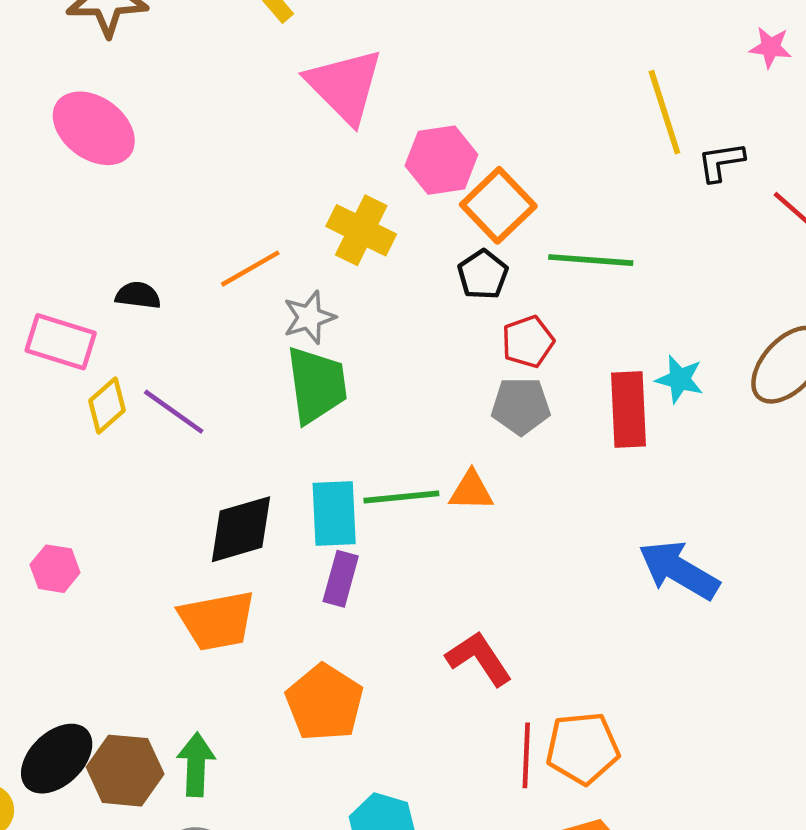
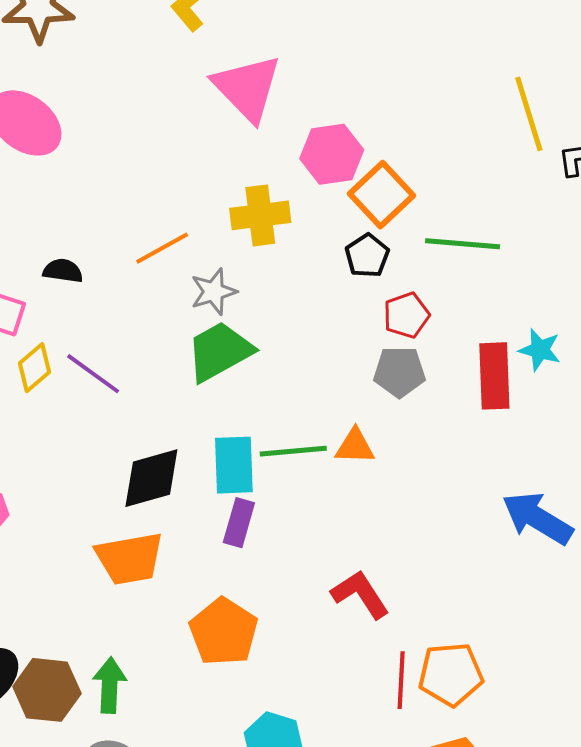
yellow cross: (361, 230) -> (260, 215), turned -34
green trapezoid: (317, 385) -> (220, 351), turned -112

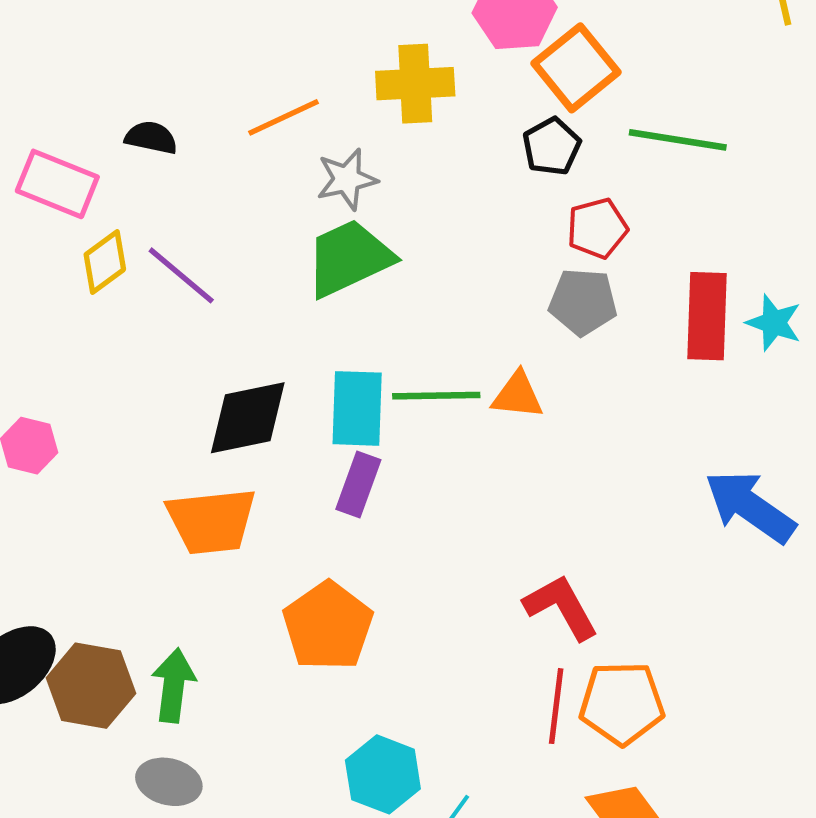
cyan star: (540, 350) -> (774, 323), moved
red L-shape: (360, 594) -> (561, 607), moved

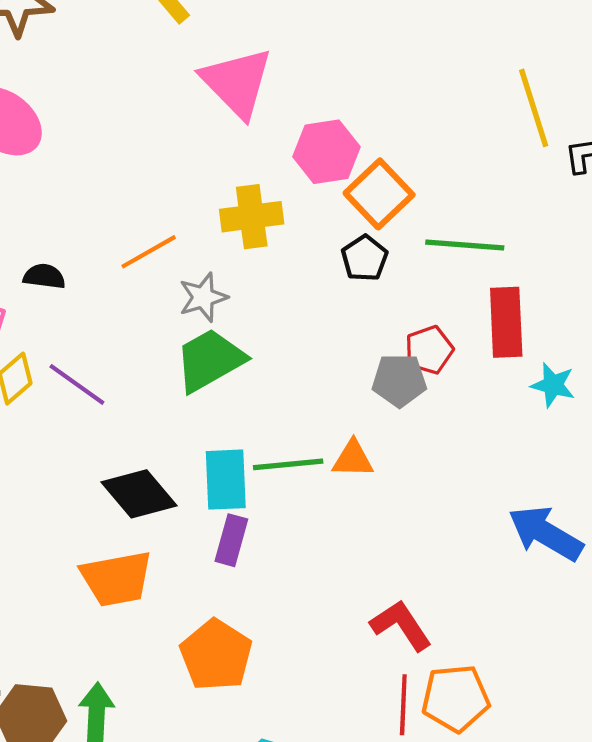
red pentagon: (597, 228) -> (429, 350), moved
red rectangle: (707, 316) -> (506, 322), moved
black diamond: (248, 418) -> (139, 494), turned 66

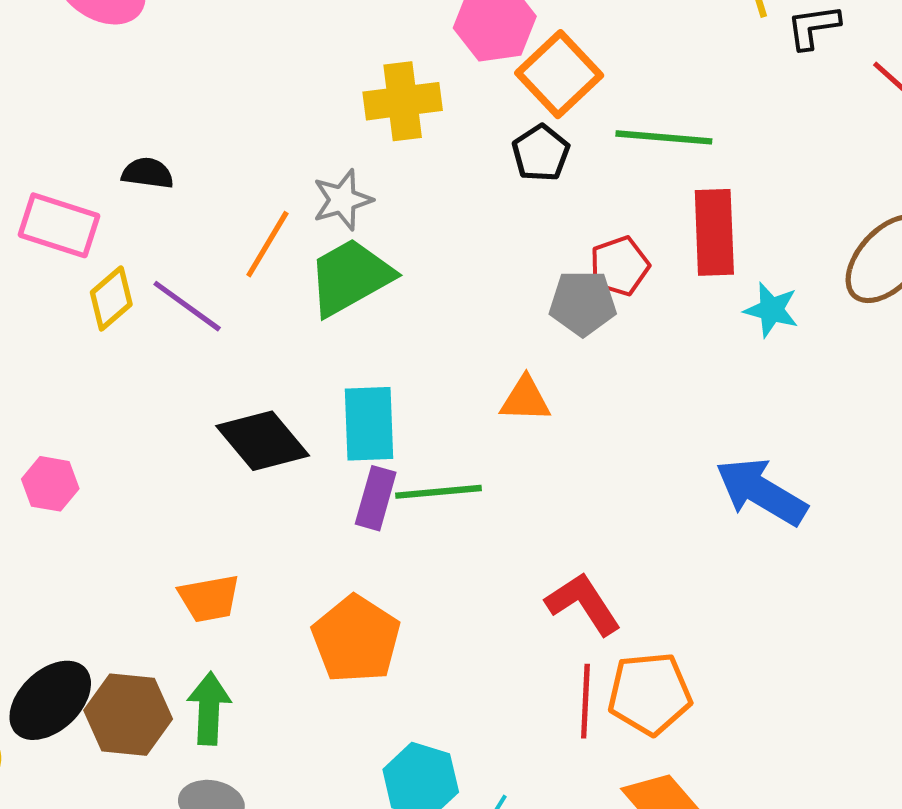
orange line: (149, 252) -> (267, 244), moved, turned -30
green line: (288, 464) -> (438, 492), moved
orange trapezoid: (117, 579) -> (209, 598), moved, size x0.7

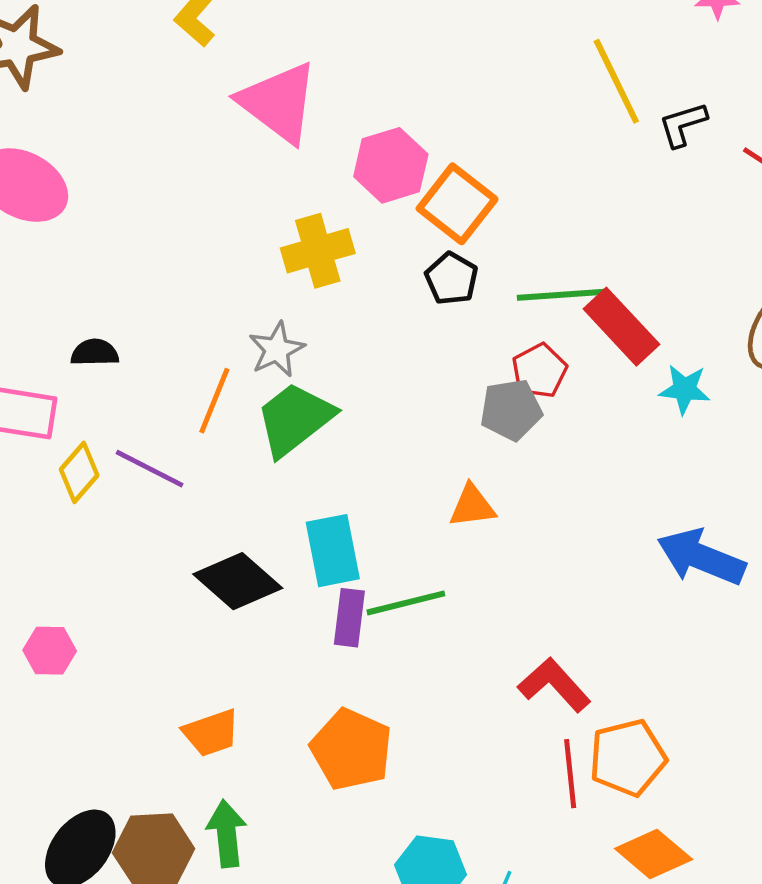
green line: (664, 137) -> (562, 295), moved
red rectangle: (714, 232) -> (621, 327), turned -32

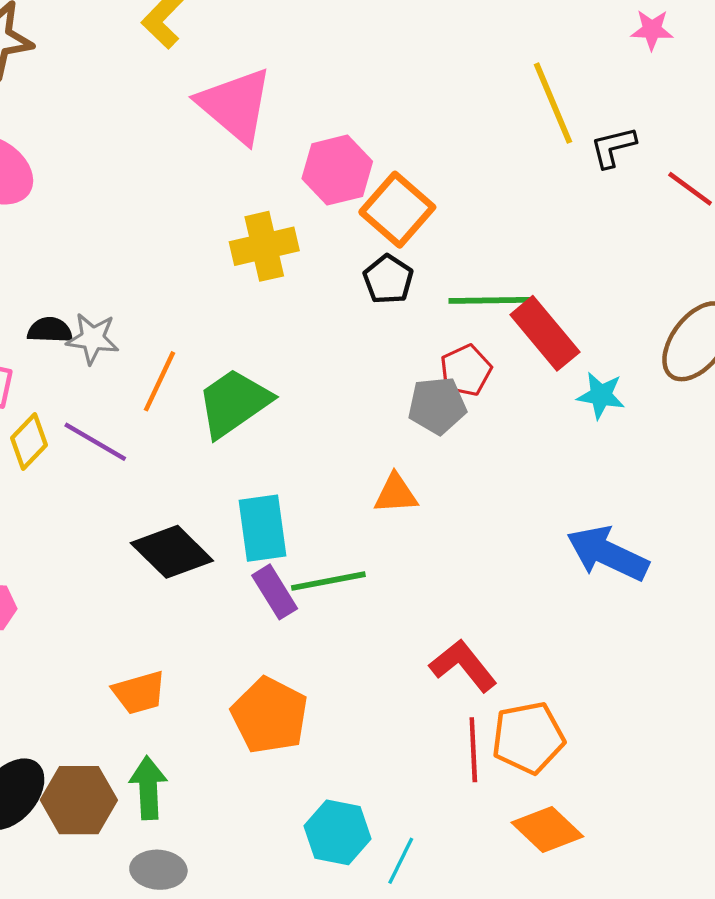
gray star: (277, 349) -> (93, 338), moved, turned 30
purple rectangle: (349, 618) -> (275, 592), turned -42

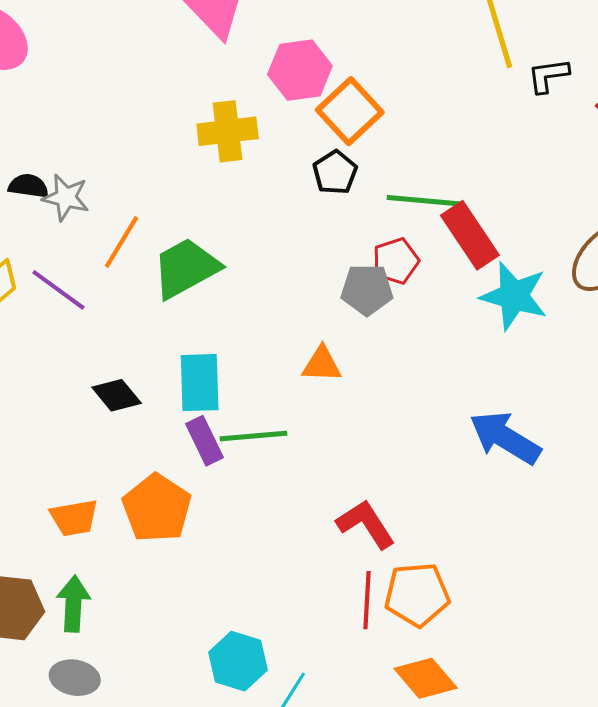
cyan star: (601, 395) -> (514, 296), size x1.6
black diamond: (172, 552) -> (117, 395), size x0.7
orange pentagon: (270, 715) -> (157, 508), moved

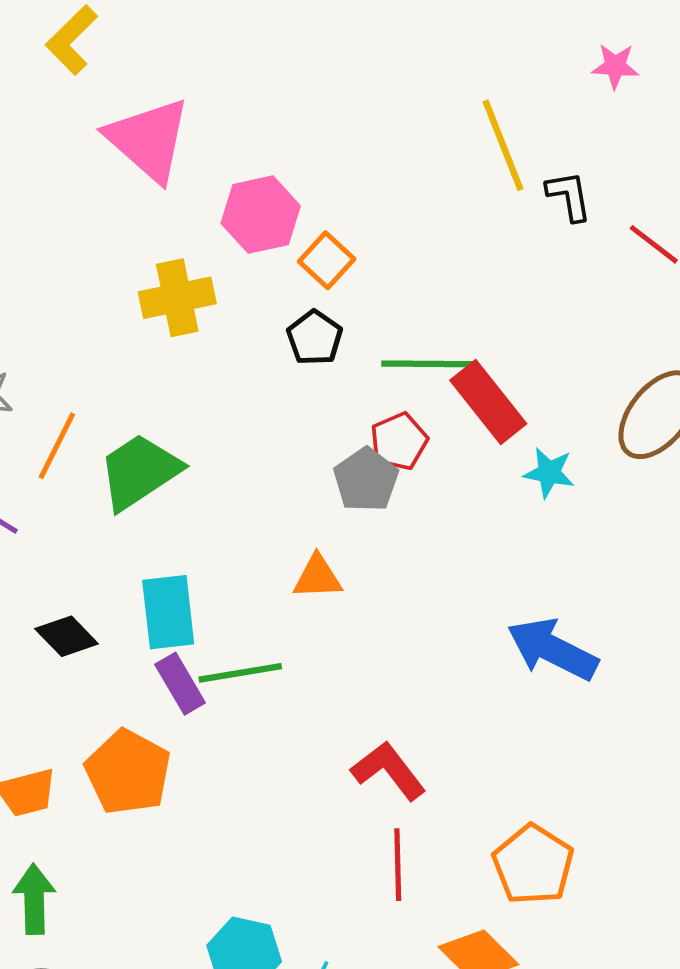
black L-shape: (548, 76) -> (569, 196), turned 93
orange square: (350, 111) -> (327, 260), size x0.7
gray pentagon: (367, 290) -> (366, 480), turned -30
cyan star: (514, 296) -> (549, 473), size x0.6
orange pentagon: (417, 595) -> (533, 865), moved, turned -30

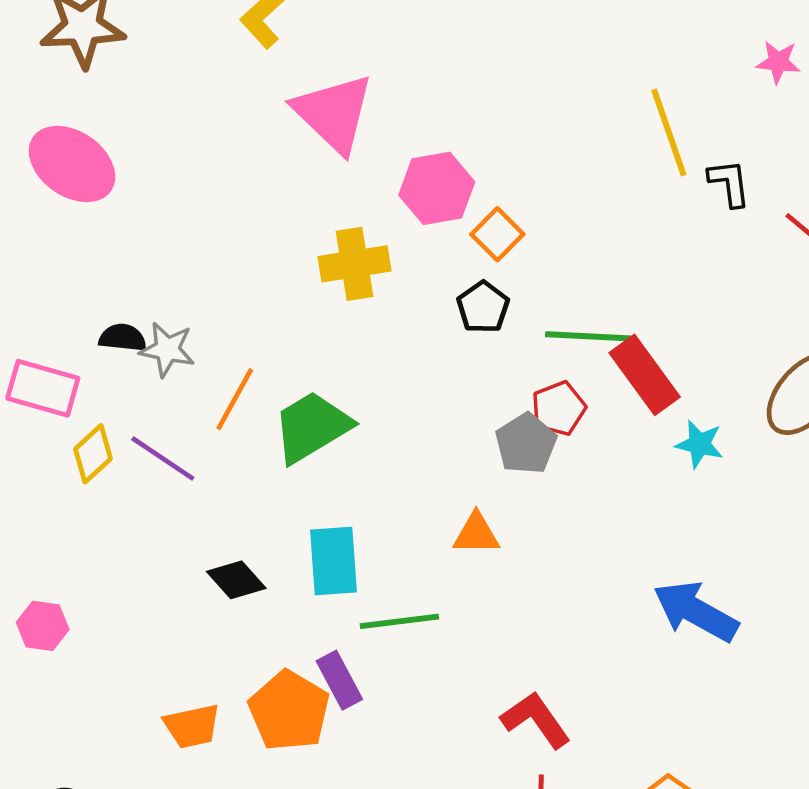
purple rectangle: (180, 684) -> (339, 680), moved

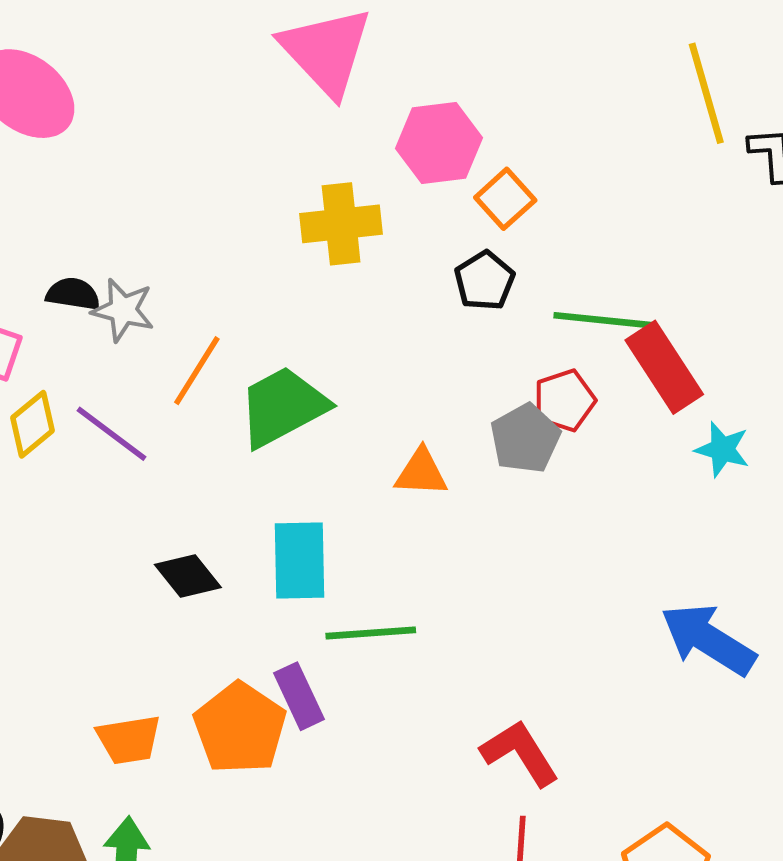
orange triangle: (476, 534) -> (421, 473), moved

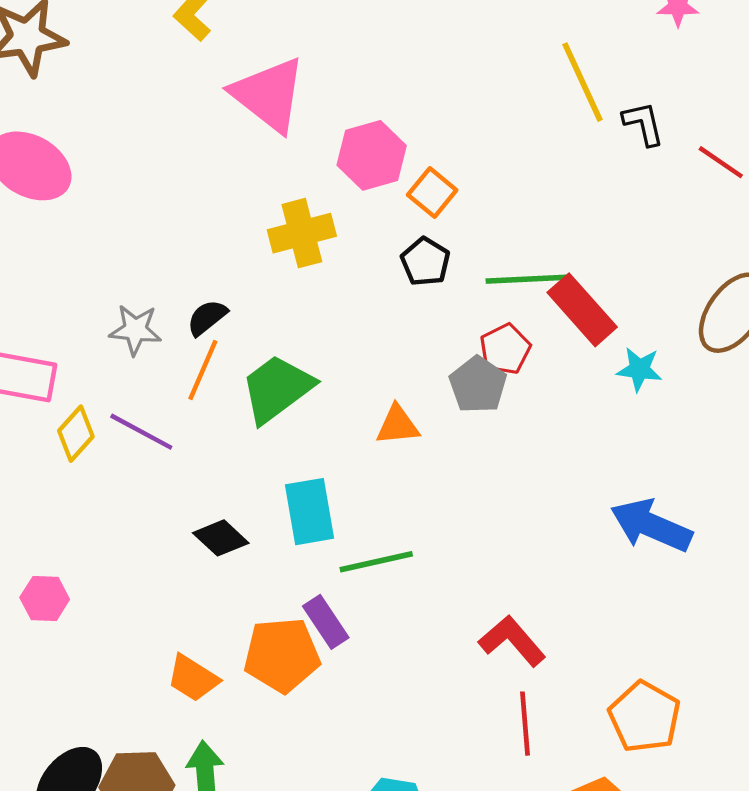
black semicircle: (73, 294) -> (207, 318), moved, turned -39
orange pentagon: (240, 728) -> (282, 655), turned -30
orange trapezoid: (129, 740) -> (193, 678), turned 50

